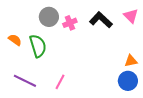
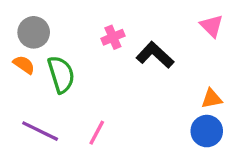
gray circle: (49, 17) -> (34, 32), moved
black L-shape: (101, 20) -> (155, 55), moved

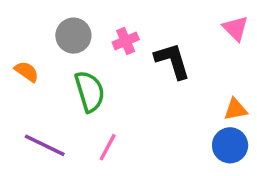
gray circle: (34, 32) -> (73, 36), moved
black L-shape: (155, 55) -> (172, 61), turned 30
green semicircle: (61, 74) -> (90, 91), moved

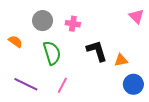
pink cross: (126, 41) -> (73, 24), turned 32
black L-shape: (172, 61) -> (97, 51), moved
orange triangle: (235, 109) -> (121, 60), moved

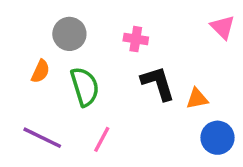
pink cross: (73, 24) -> (136, 39), moved
orange semicircle: (15, 41) -> (41, 71), moved, turned 80

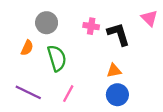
black L-shape: (158, 83) -> (119, 34), moved
orange triangle: (197, 99) -> (114, 71), moved
blue circle: (217, 138) -> (117, 95), moved

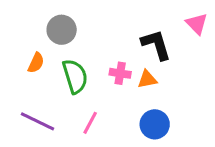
pink cross: (91, 26) -> (120, 73), moved
orange triangle: (114, 71) -> (147, 79), moved

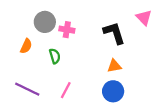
pink cross: (120, 73) -> (67, 30), moved
green semicircle: (75, 76) -> (55, 56), size x0.6
orange triangle: (147, 79) -> (114, 66), moved

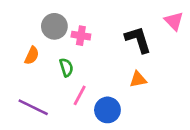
pink line: (66, 90) -> (80, 95), moved
blue circle: (113, 91) -> (107, 110), moved

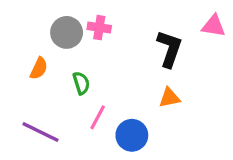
pink triangle: (174, 21) -> (213, 26), turned -36
pink cross: (81, 36) -> (99, 28), moved
black L-shape: (138, 40) -> (169, 49), turned 36

